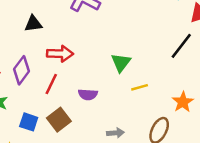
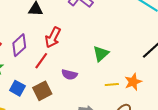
red arrow: (60, 54) -> (53, 37), turned 105
yellow line: (140, 87) -> (112, 84), moved
orange star: (183, 102) -> (133, 82), moved

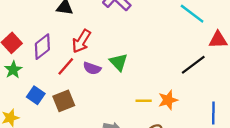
green triangle: (101, 54) -> (119, 62), moved, turned -36
purple semicircle: (69, 75) -> (92, 68), moved

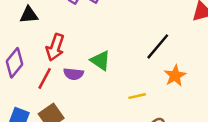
black line: (193, 65) -> (158, 46), moved
orange star: (168, 100) -> (175, 76), moved

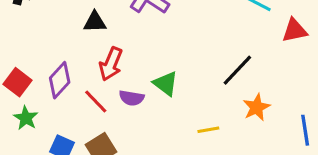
black triangle: (29, 15) -> (95, 22), moved
red line: (45, 78) -> (96, 102), turned -75

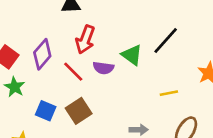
black line: (237, 70) -> (166, 41), moved

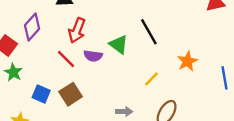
black line: (166, 41) -> (149, 32), turned -72
purple diamond: (42, 54) -> (32, 27), moved
yellow line: (169, 93) -> (151, 79), turned -35

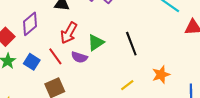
green triangle: (119, 44) -> (96, 43), moved, turned 42
blue square: (41, 94) -> (32, 62), moved

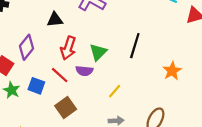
black line: (131, 44) -> (135, 46), turned 50
yellow line: (127, 85) -> (115, 91), moved

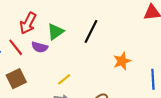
yellow line: (115, 91) -> (64, 79), moved

